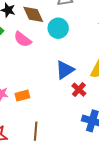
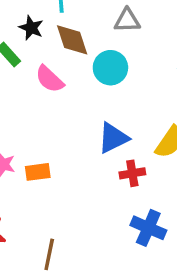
red cross: (79, 90) -> (132, 173), turned 32
brown line: (36, 131) -> (49, 254), moved

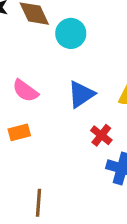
pink semicircle: (50, 79) -> (25, 91), moved
red cross: (132, 173) -> (101, 135), moved, turned -35

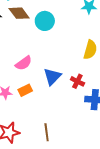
pink semicircle: (25, 91) -> (24, 63), turned -60
blue triangle: (81, 94) -> (52, 76), moved

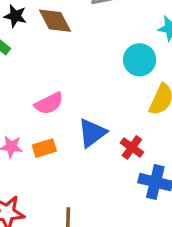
cyan circle: (45, 21) -> (140, 60), moved

